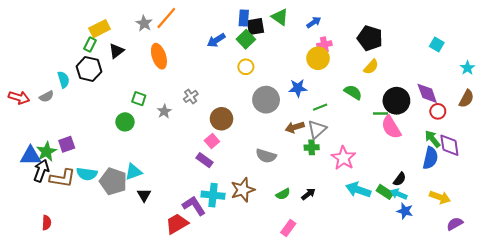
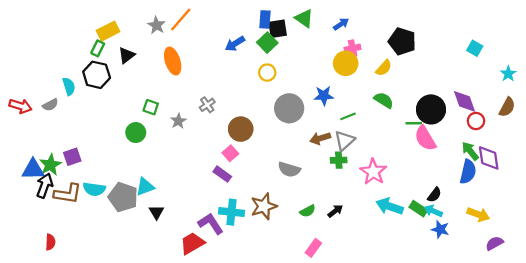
yellow semicircle: (371, 67) -> (384, 68), moved

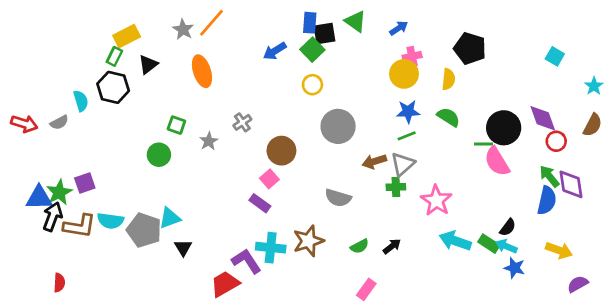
yellow semicircle: (384, 68) -> (448, 79), turned -36
blue star: (324, 96) -> (408, 112), moved

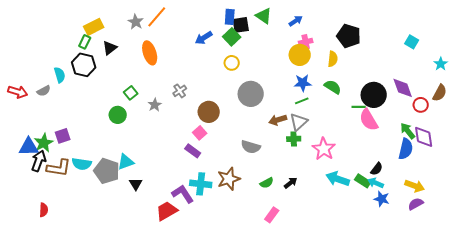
green square: (176, 125) -> (131, 93), turned 32
red circle: (556, 141) -> (421, 105), moved
purple semicircle: (578, 284) -> (416, 204), moved

